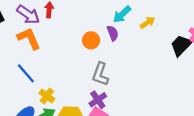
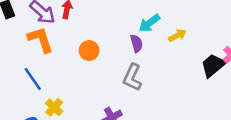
orange circle: (91, 40) -> (89, 51), moved
gray L-shape: (100, 74) -> (132, 77), moved

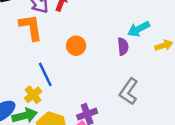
gray L-shape: (132, 77) -> (129, 91), moved
blue line: (33, 79) -> (45, 74), moved

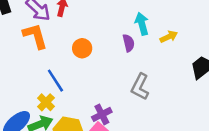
cyan arrow: (139, 29) -> (142, 24), turned 110

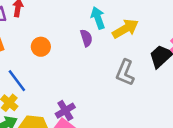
yellow arrow: (169, 37) -> (125, 29), size x1.5
gray L-shape: (140, 87) -> (125, 73), moved

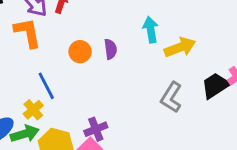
purple semicircle: (86, 38) -> (111, 49), moved

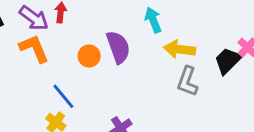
yellow arrow: (180, 47) -> (180, 49), moved, turned -140
purple semicircle: (111, 49) -> (118, 47), size x1.6

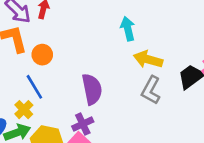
purple semicircle: (118, 47) -> (92, 89), moved
orange circle: (89, 56) -> (42, 55), moved

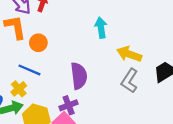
cyan arrow: (128, 29) -> (101, 28), moved
blue line: (34, 87) -> (29, 70), turned -40

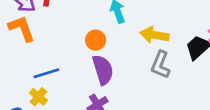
orange circle: (38, 43) -> (96, 40), moved
blue line: (29, 70) -> (46, 73), turned -30

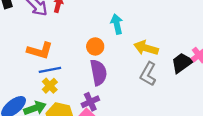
orange L-shape: (22, 29) -> (40, 51), moved, turned 120
yellow cross: (38, 97) -> (50, 86), moved

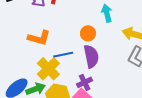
blue line: (50, 70) -> (63, 55), moved
yellow cross: (50, 86) -> (48, 69), size x1.6

